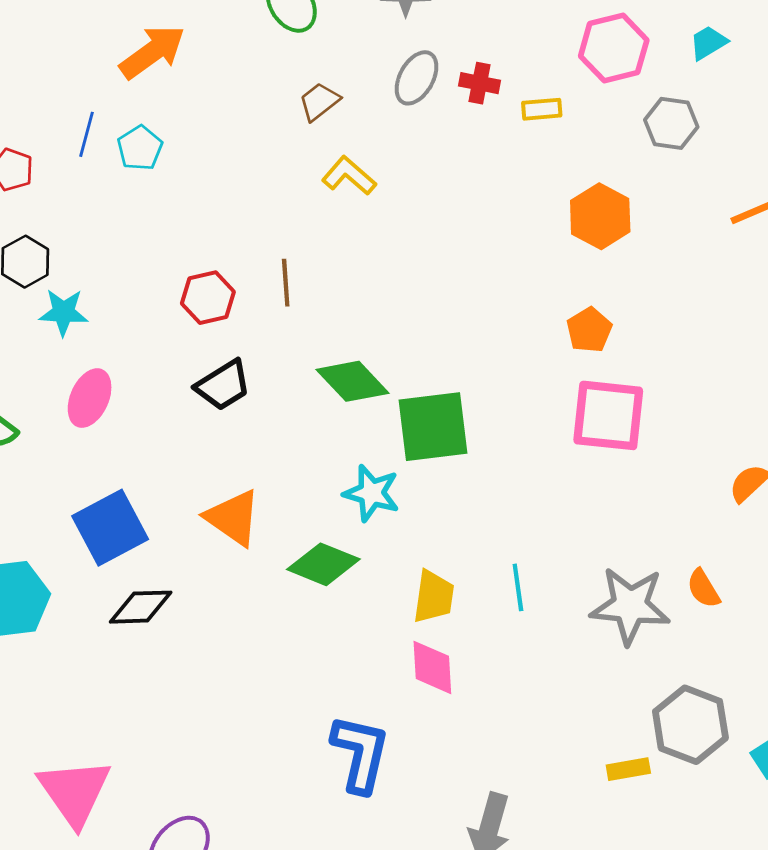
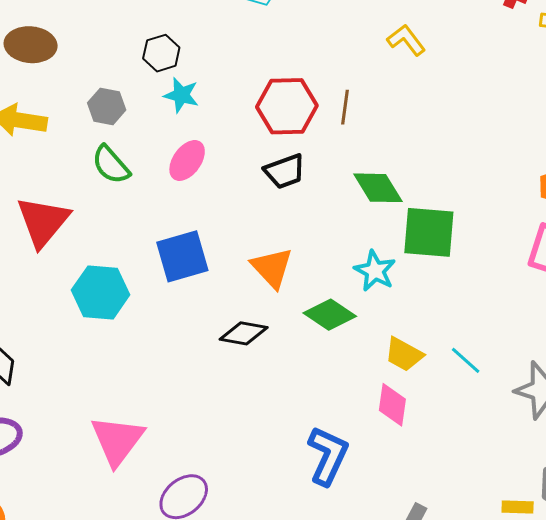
red hexagon: (208, 298) -> (287, 106), size x1.5
cyan line: (518, 587) -> (466, 360), turned -52
yellow trapezoid: (434, 597) -> (404, 354), turned 99
black diamond: (141, 607) -> (244, 333), moved

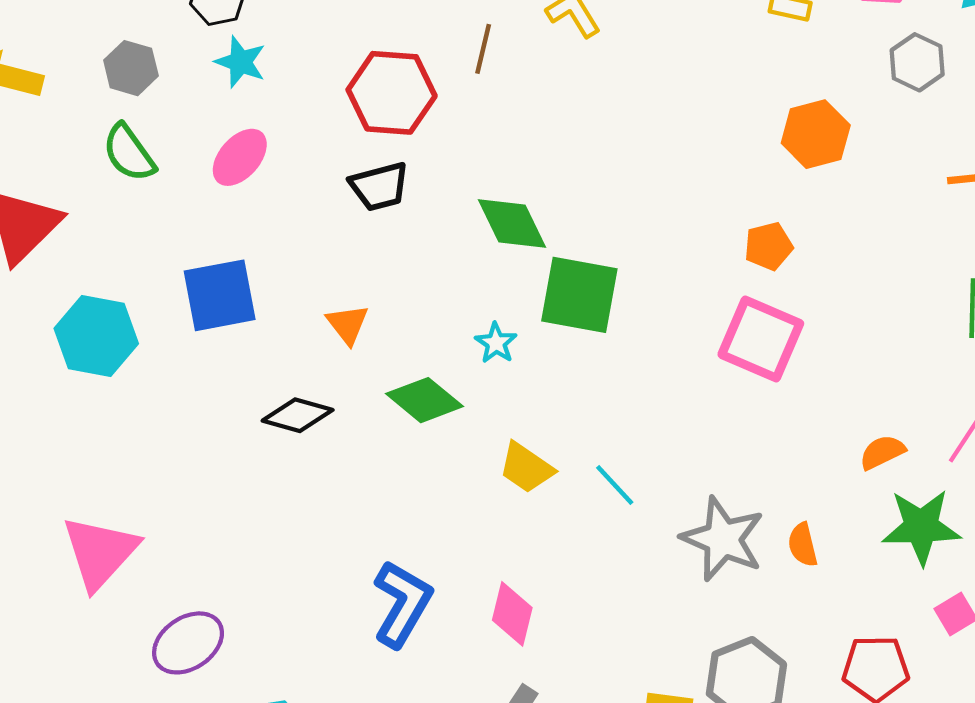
brown line: (345, 107) -> (483, 49), moved
orange triangle: (272, 268) -> (348, 324), size x0.7
cyan star: (375, 271) -> (496, 343), size x0.7
pink diamond: (392, 405) -> (512, 614), moved

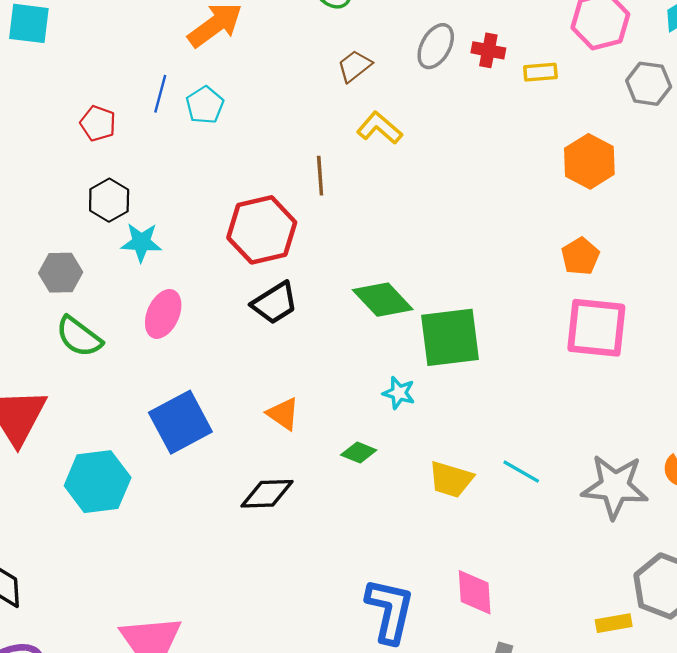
green diamond: (425, 400) -> (359, 453), size x0.6

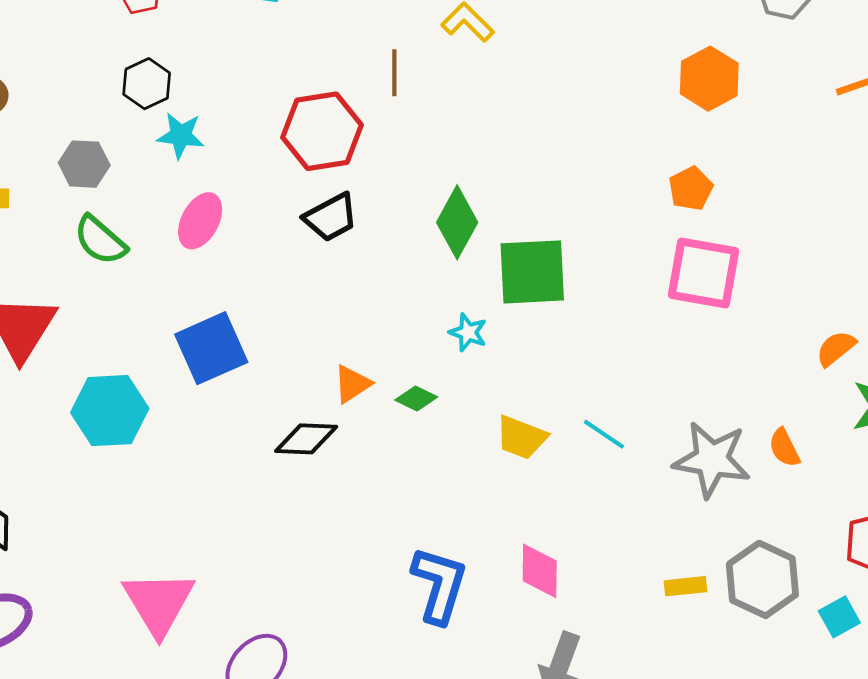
green diamond: (383, 300) -> (457, 222), turned 68
orange triangle: (283, 414) -> (352, 384), moved, turned 48
yellow rectangle: (614, 623) -> (685, 586), moved

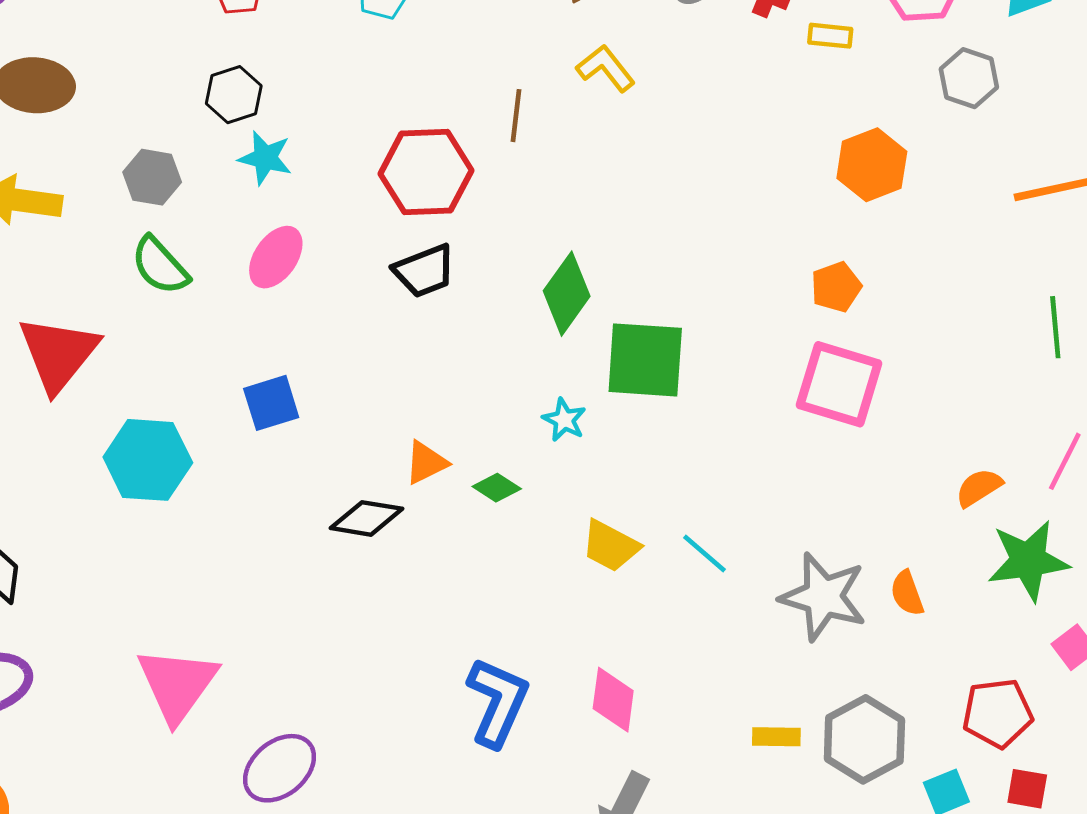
blue square: (211, 348) -> (271, 403), size x0.7

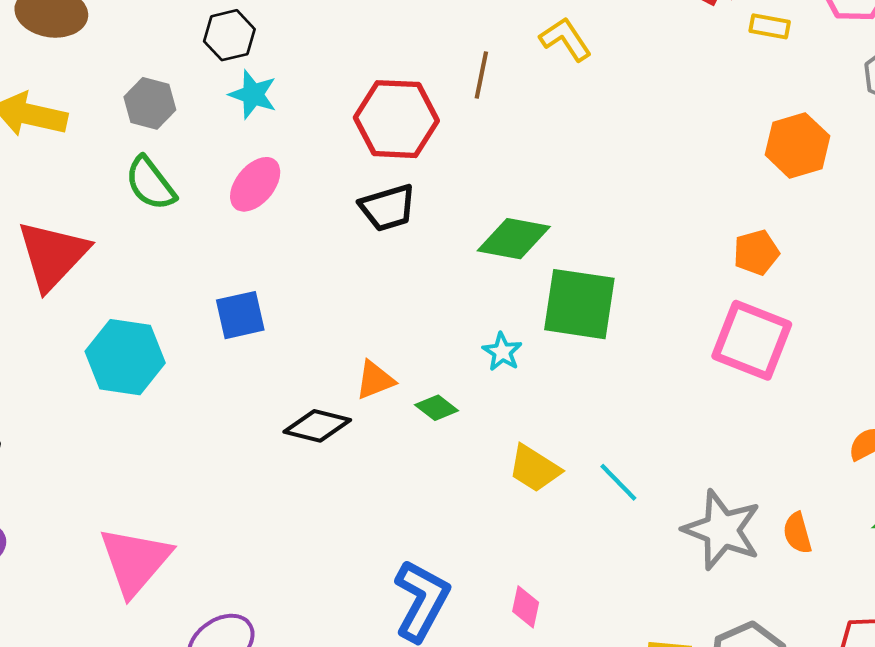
green diamond: (567, 294) -> (514, 239), turned 60
pink diamond: (613, 700) -> (526, 607), size x0.7

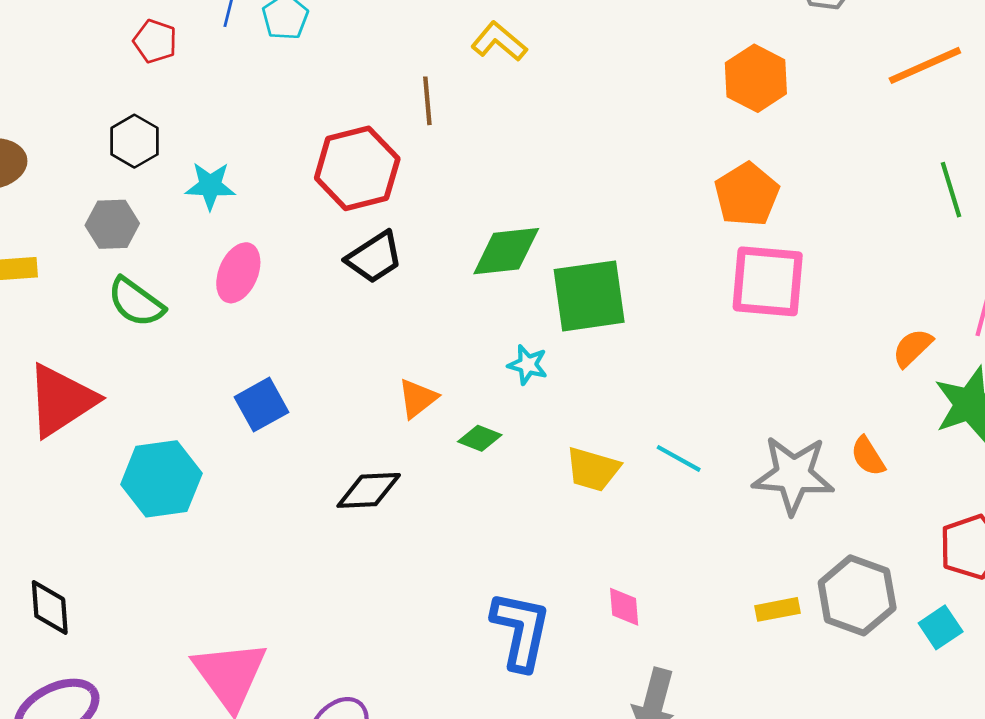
black hexagon: (229, 35) -> (134, 141), moved
orange pentagon: (756, 252) -> (747, 195), size x1.4
red triangle: (53, 255) -> (61, 400), turned 30
orange triangle: (375, 380) -> (418, 398), moved

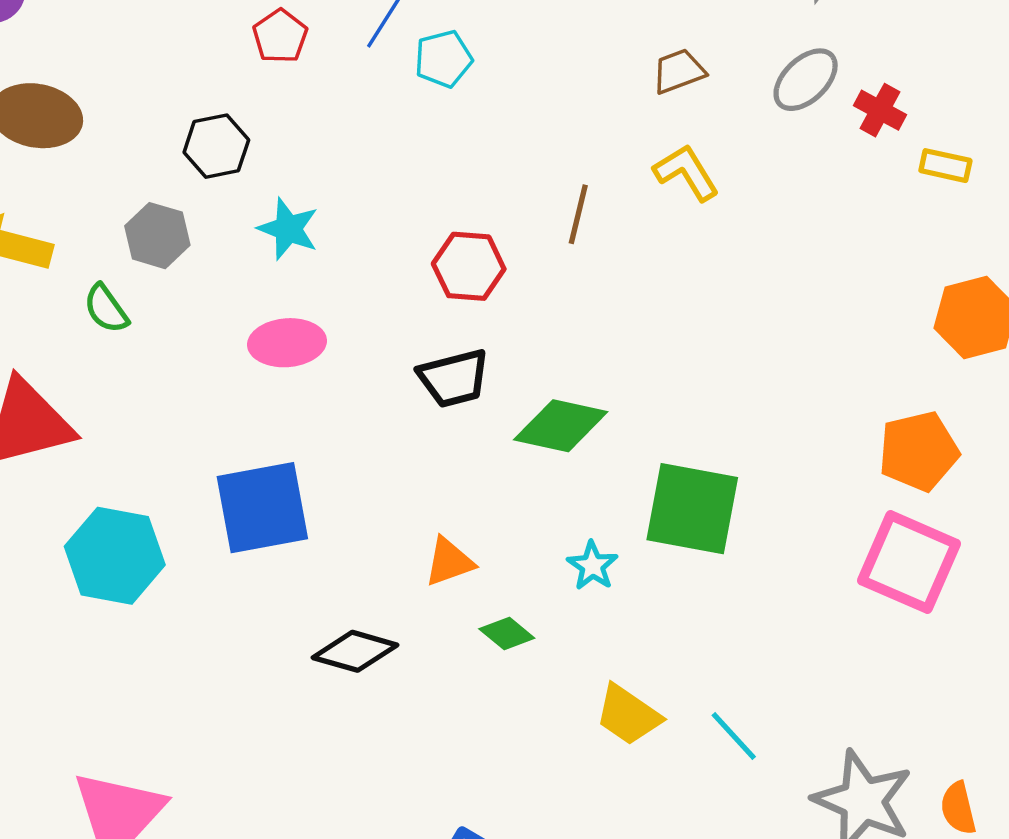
red hexagon: (357, 168) -> (469, 266), size x0.7
green diamond: (506, 251) -> (561, 426), moved
pink ellipse: (238, 273) -> (287, 343), turned 44
green semicircle: (136, 302) -> (106, 309), moved, size x0.7
blue square: (262, 405) -> (262, 508), size x1.5

